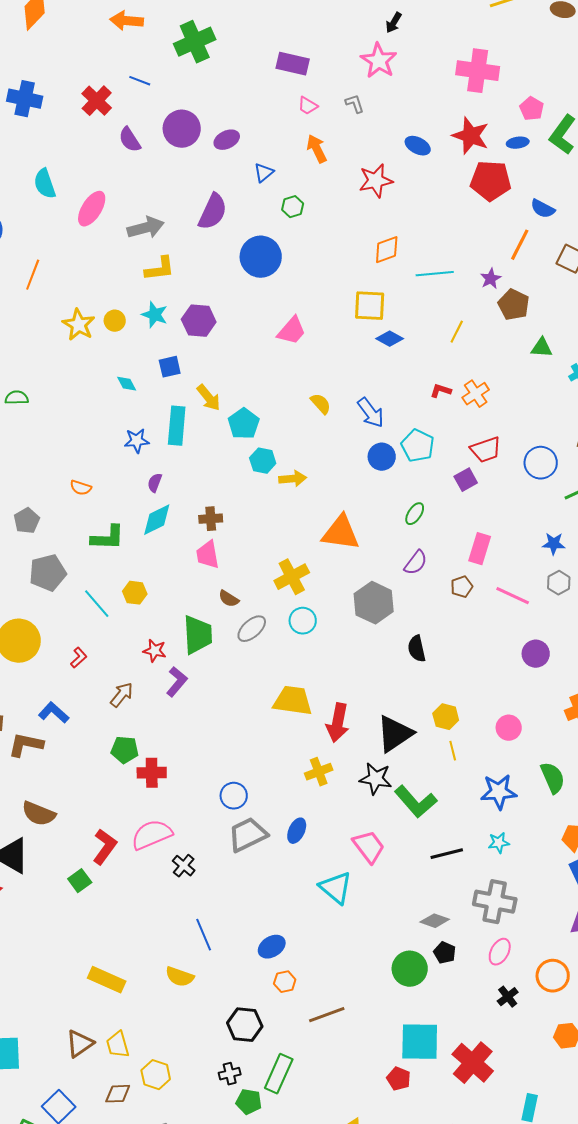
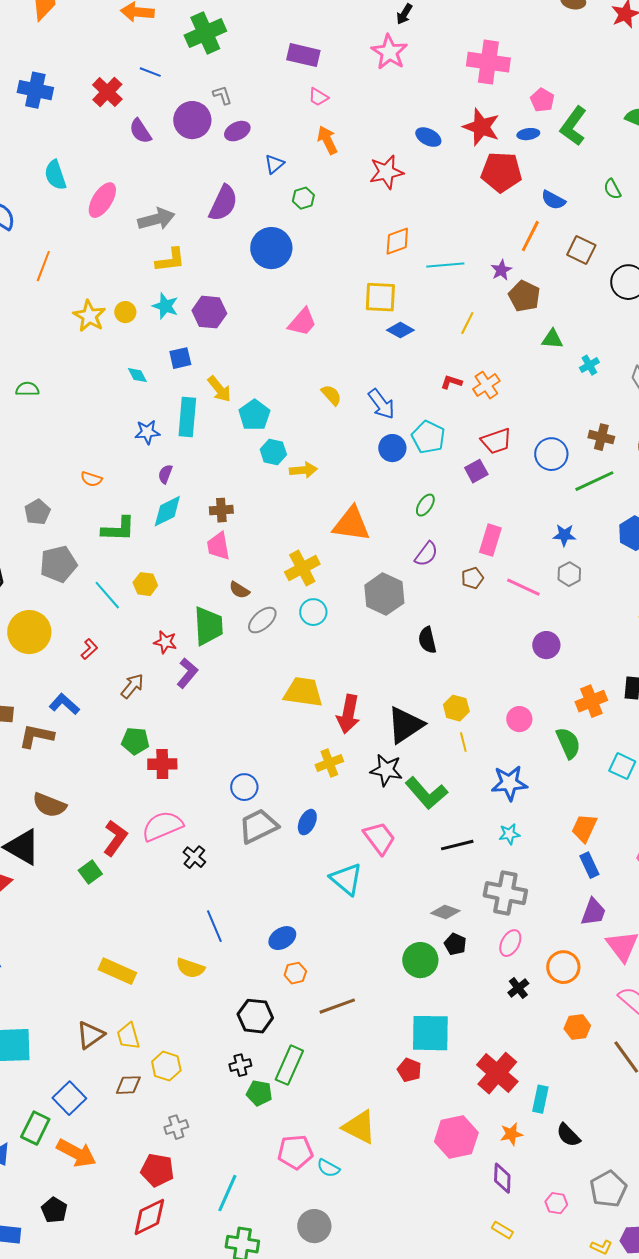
gray L-shape: (355, 104) -> (222, 95), moved
green semicircle: (553, 778) -> (568, 743), moved
red cross: (473, 1063) -> (497, 1073), moved

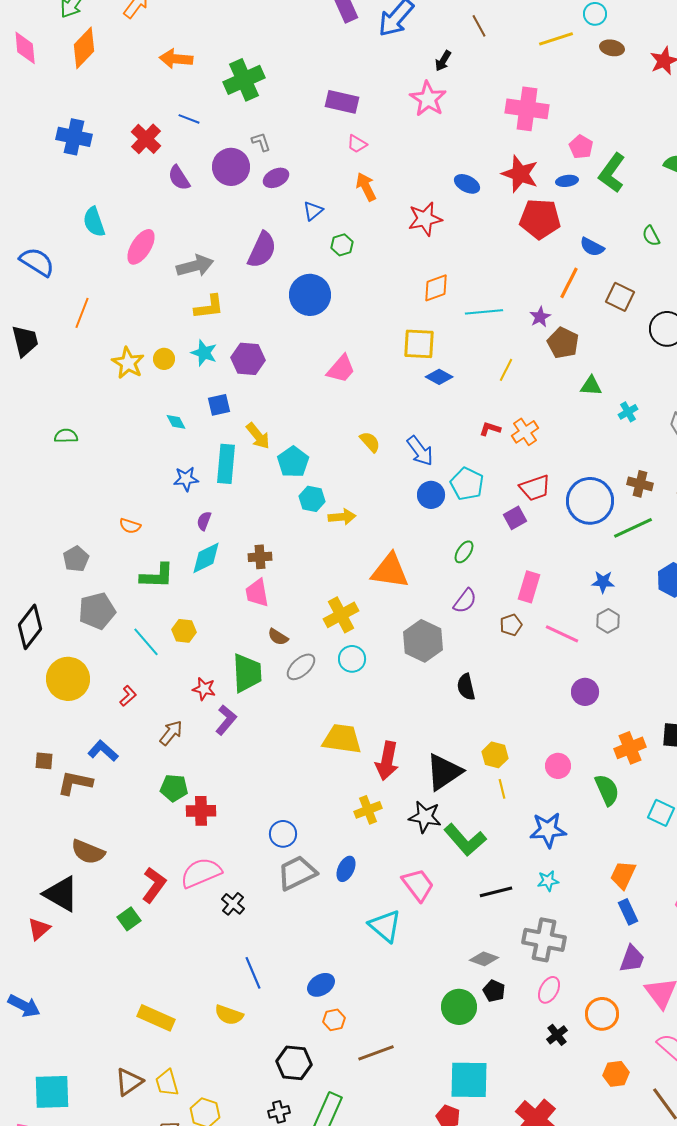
blue circle: (551, 454) -> (590, 501), size x1.4

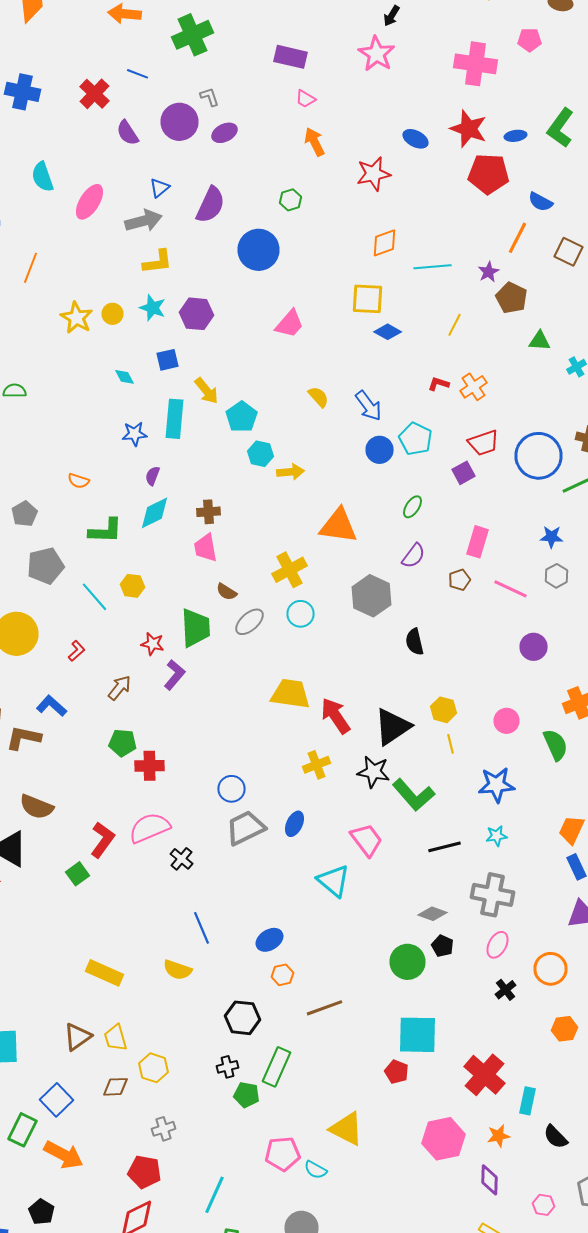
pink pentagon: (581, 147) -> (530, 40), moved, turned -30
blue triangle: (313, 211) -> (160, 188), moved
red arrow: (387, 761) -> (336, 716), turned 135

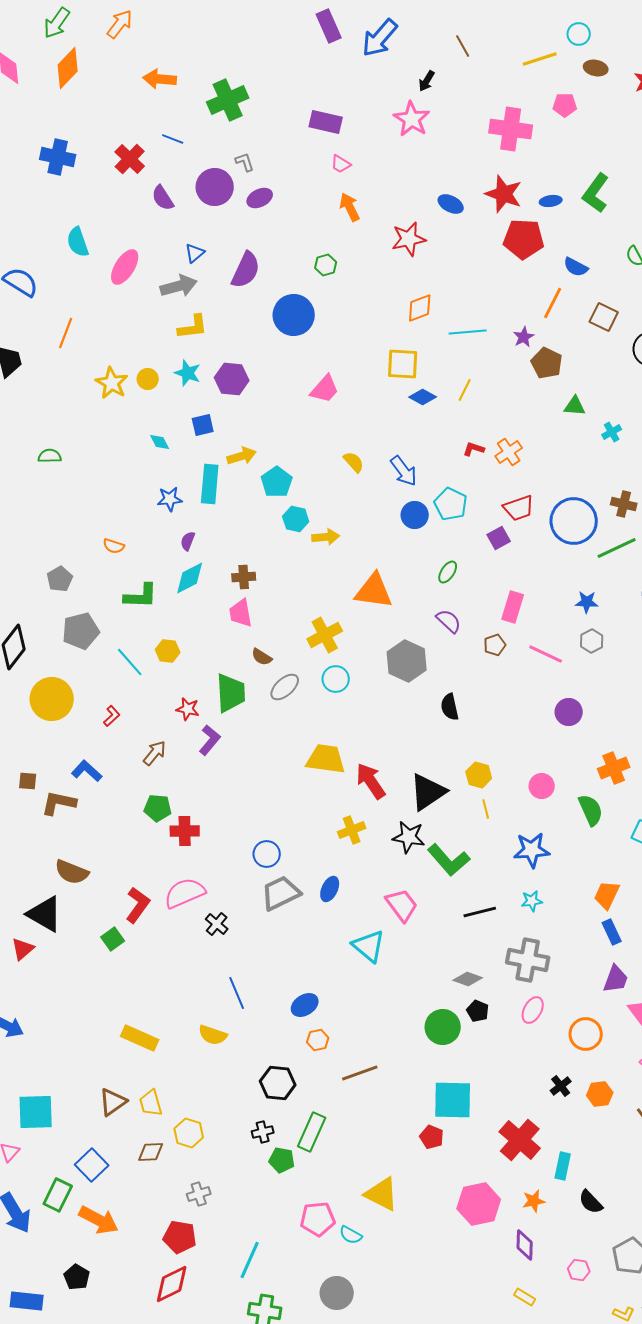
yellow line: (454, 325) -> (465, 390), moved
yellow arrow: (206, 391) -> (242, 456), turned -68
purple semicircle: (414, 556) -> (449, 621), turned -84
black cross: (506, 990) -> (561, 1086), moved

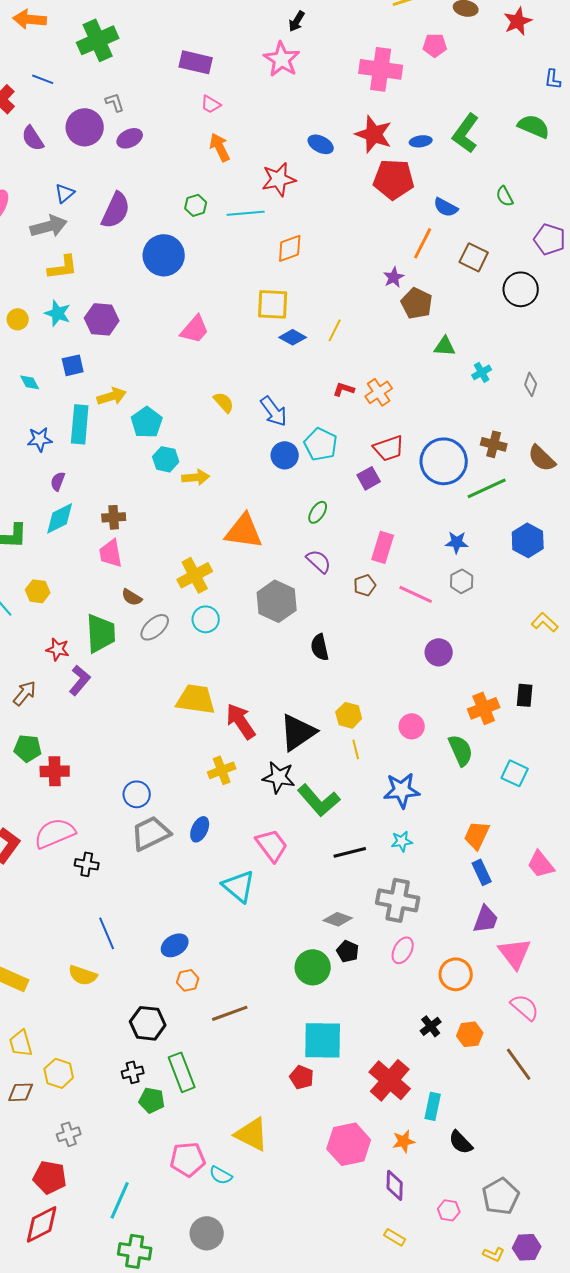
cyan line: (468, 332) -> (246, 213), moved
black cross: (217, 924) -> (87, 864), turned -30
green rectangle: (312, 1132) -> (182, 1072), turned -45

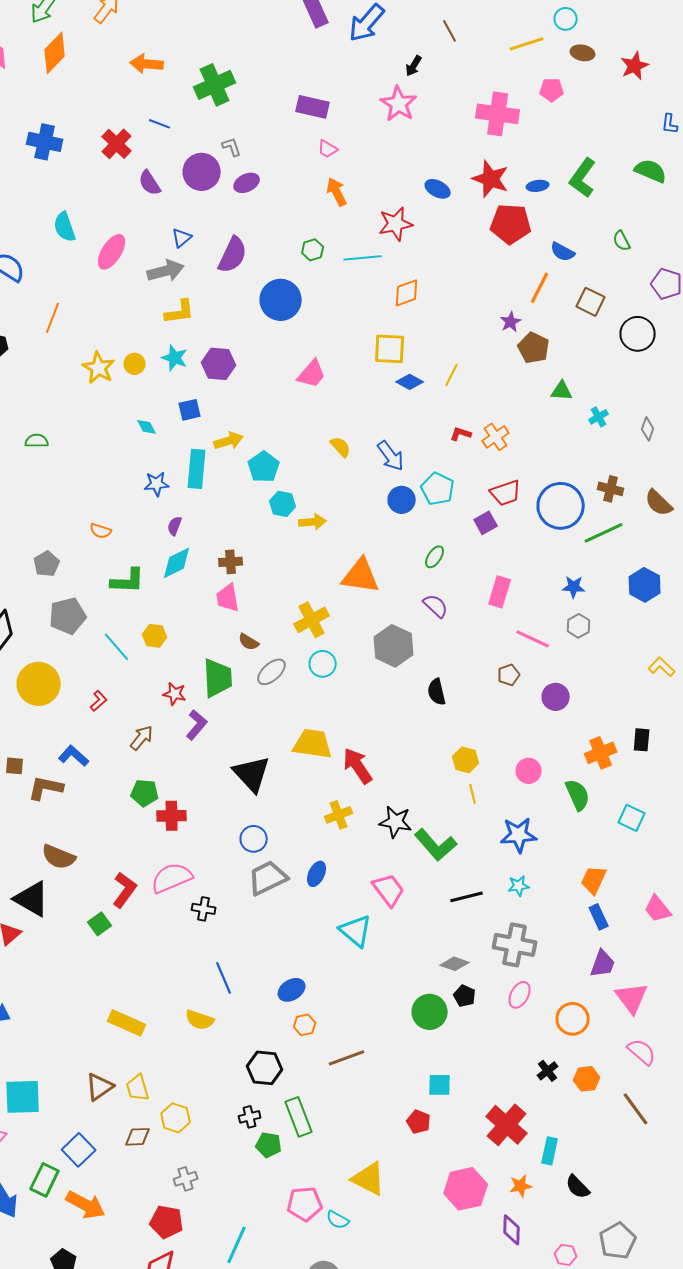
brown pentagon: (365, 585) -> (509, 675), moved
black triangle: (298, 732) -> (252, 774), moved, turned -39
cyan square: (323, 1040) -> (440, 1085), size x0.6

